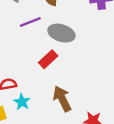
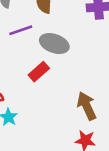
brown arrow: (62, 99) -> (87, 106), moved

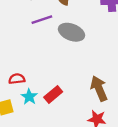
red rectangle: (39, 72) -> (53, 94), moved

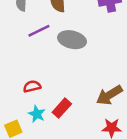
red semicircle: (17, 79) -> (32, 86), moved
brown arrow: (99, 88) -> (109, 95), turned -90

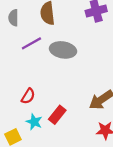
red semicircle: (32, 86) -> (28, 96), turned 140

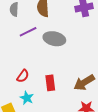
red rectangle: (57, 115) -> (50, 83), moved, turned -49

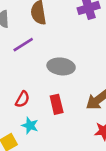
gray ellipse: (54, 39) -> (61, 66), moved

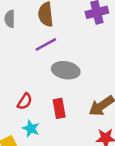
purple line: (23, 45) -> (46, 44), moved

